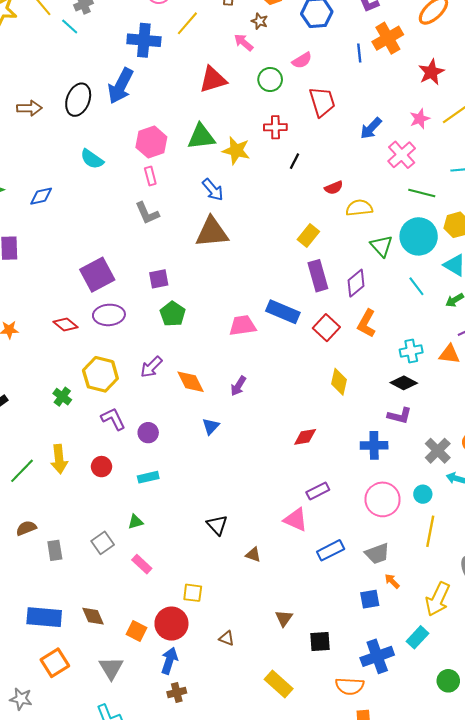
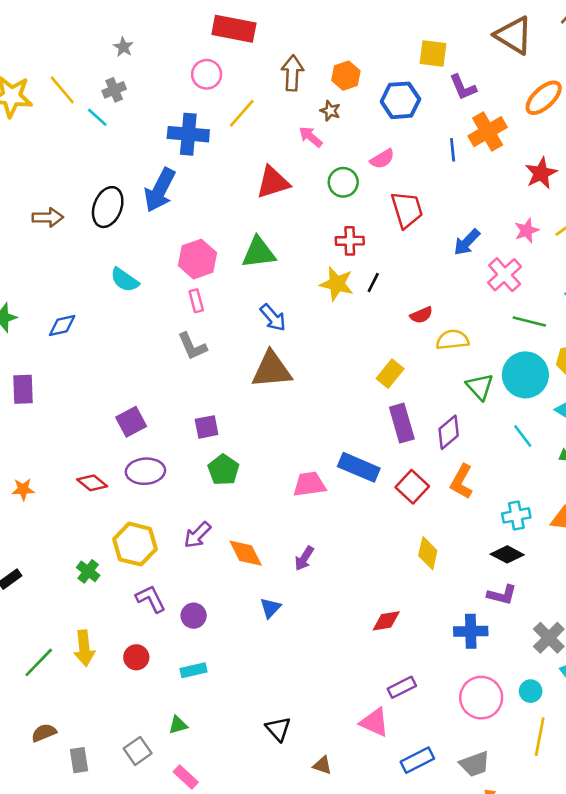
yellow star: (236, 151) -> (337, 284), moved
purple square: (97, 275) -> (131, 422), size x0.7

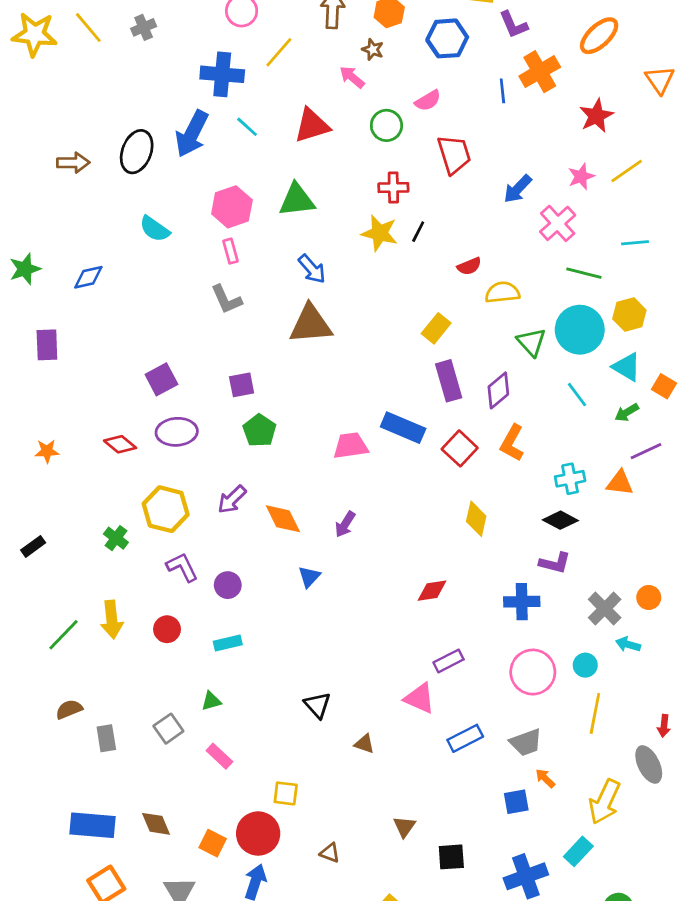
cyan line: (97, 117) -> (247, 127), moved

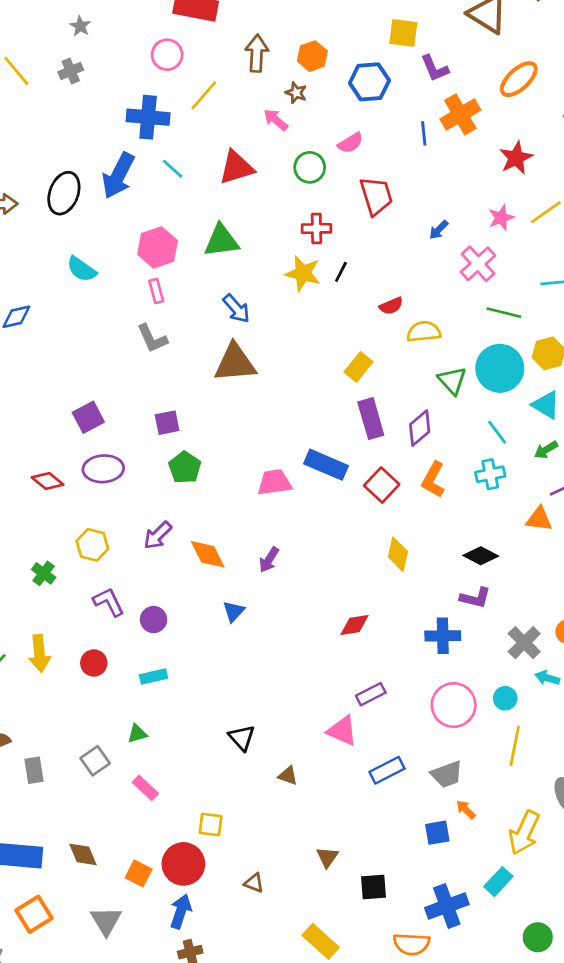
blue arrow: (518, 189) -> (439, 230), size x0.7
cyan cross: (570, 479) -> (490, 474), moved
yellow hexagon: (166, 509) -> (92, 545), size x0.7

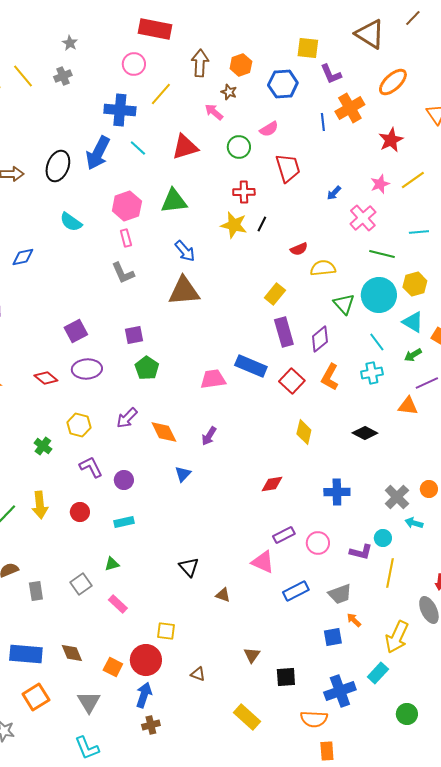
purple L-shape: (475, 598) -> (361, 552), moved
pink circle: (454, 705) -> (318, 543), moved, size x0.7

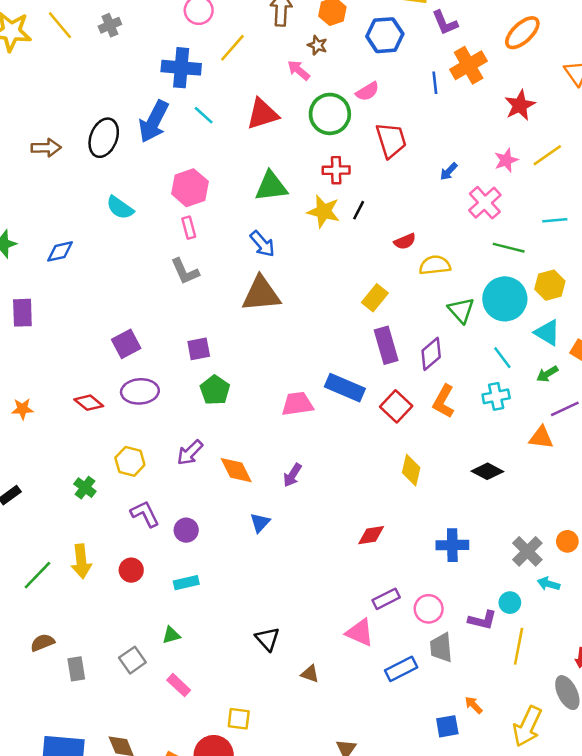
green circle: (239, 147) -> (330, 114), size x1.4
green triangle: (174, 201) -> (271, 186), moved
gray trapezoid: (340, 594) -> (441, 648), moved, turned 105

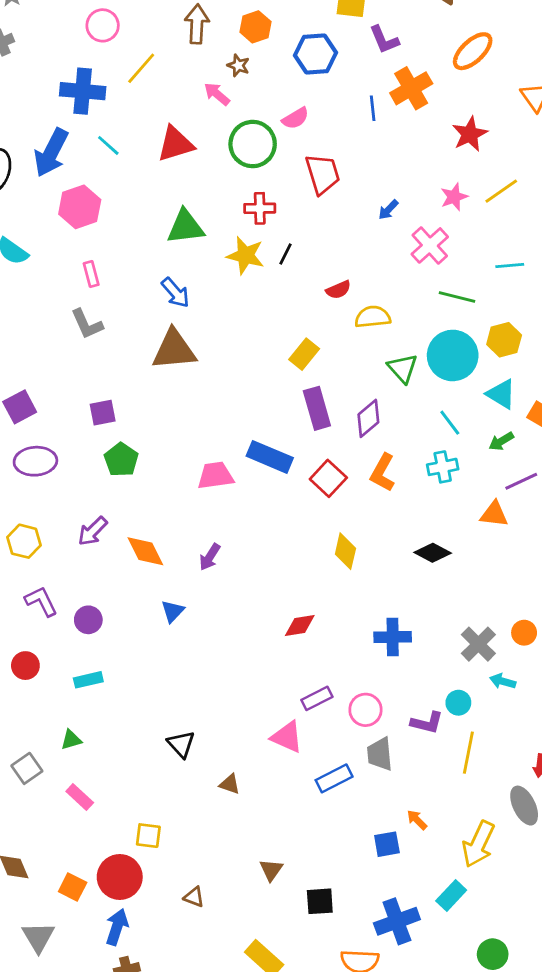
pink hexagon: (190, 188) -> (80, 207), moved

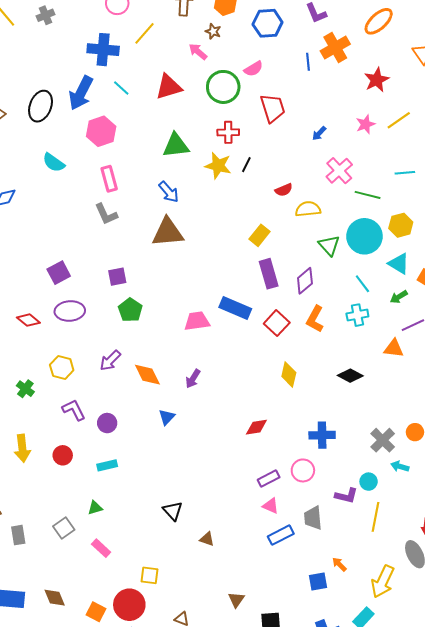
pink cross: (430, 245) -> (339, 171), moved
pink rectangle: (91, 274) -> (109, 179), size x1.4
pink circle: (365, 710) -> (303, 470), moved
pink triangle: (287, 737) -> (271, 506), moved, size x0.7

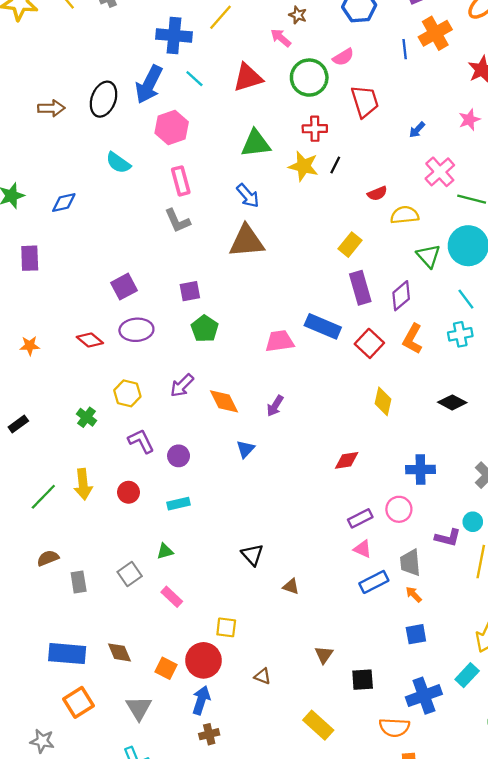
orange arrow: (339, 564) -> (414, 594), moved

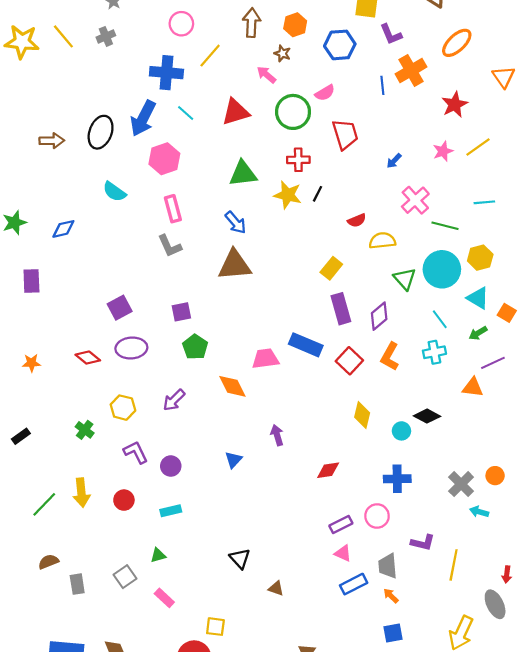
orange diamond: (224, 401) -> (232, 386), moved
purple arrow: (275, 406) -> (277, 435), moved, turned 132
cyan circle: (473, 522) -> (401, 431), moved

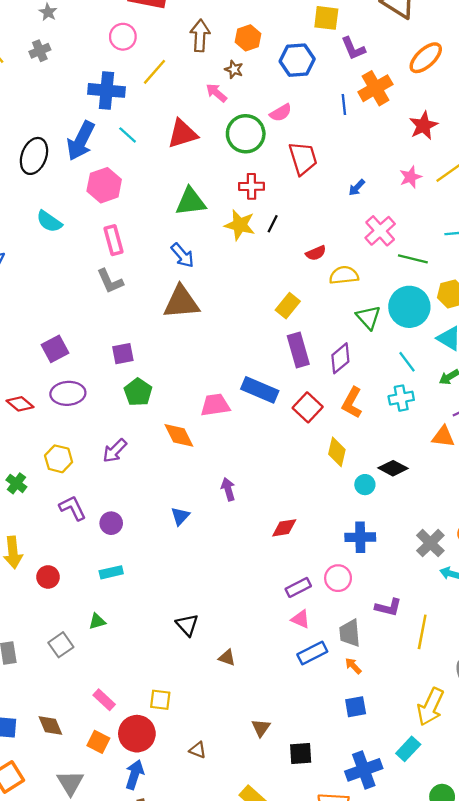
yellow diamond: (362, 415) -> (337, 452), moved
red circle: (124, 500) -> (48, 577), moved
pink rectangle: (164, 598) -> (104, 700), moved

